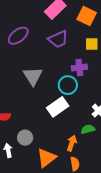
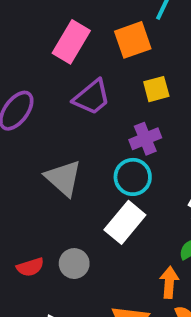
orange square: (87, 16) -> (133, 40), turned -30
gray circle: (25, 138) -> (74, 264), moved

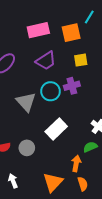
pink rectangle: (71, 42) -> (38, 30), turned 40
cyan circle: (133, 177) -> (50, 91), moved

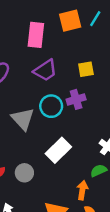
pink rectangle: (38, 30) -> (36, 35), turned -70
orange square: (71, 33) -> (70, 21), moved

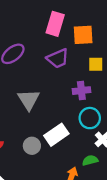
orange square: (70, 21) -> (83, 35), moved
cyan circle: (51, 106) -> (90, 118), moved
gray circle: (24, 173) -> (32, 146), moved

